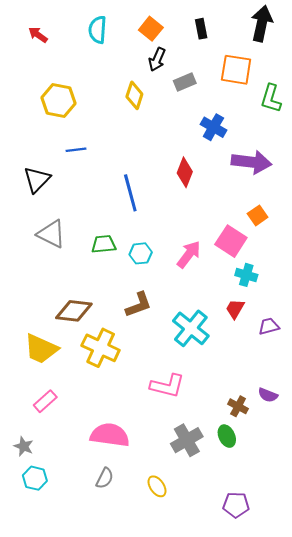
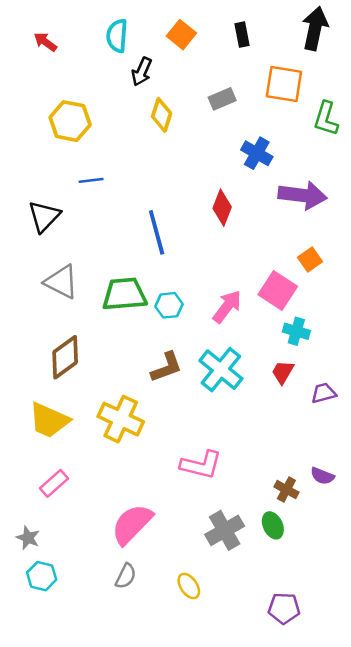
black arrow: (157, 59) -> (142, 72), moved
green trapezoid: (104, 244) -> (124, 294), size x1.5
brown diamond: (74, 311) -> (65, 357), moved, turned -42
cyan cross: (191, 328) -> (221, 370), moved
pink semicircle: (110, 435) -> (132, 524), turned -54

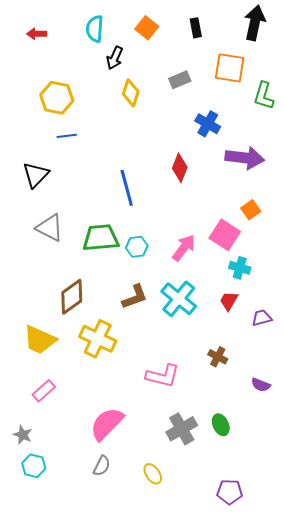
red arrow: (45, 42) -> (37, 34), turned -36
blue line: (91, 180) -> (67, 136), moved
brown diamond: (65, 357) -> (72, 297), moved
brown cross: (286, 490) -> (218, 357), moved

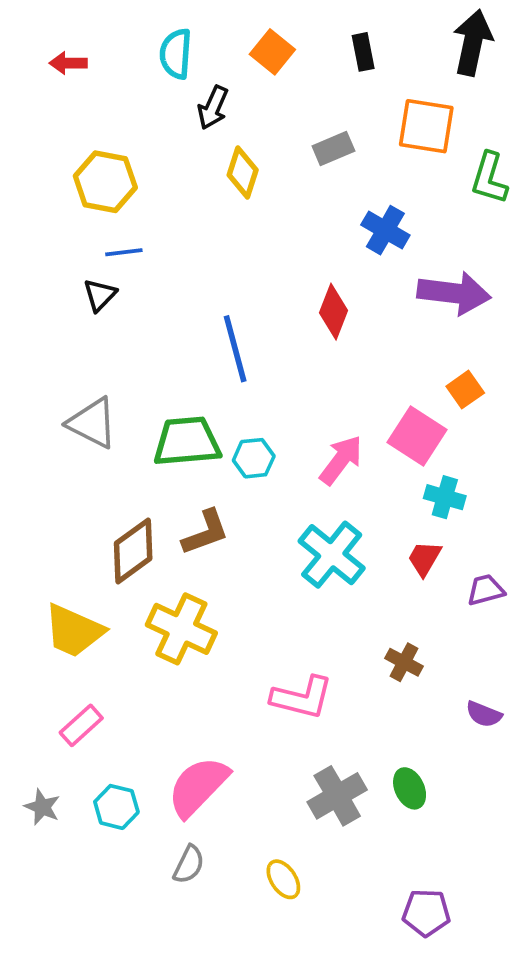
black triangle: (36, 175) -> (100, 295), moved, size x0.7
brown L-shape: (135, 297) -> (205, 532), moved
cyan hexagon: (34, 466) -> (116, 807), moved

